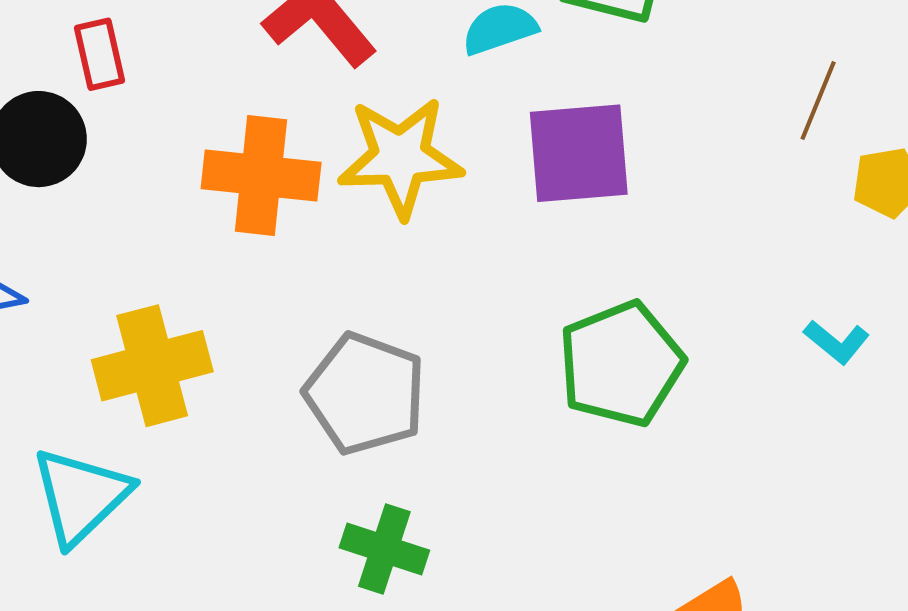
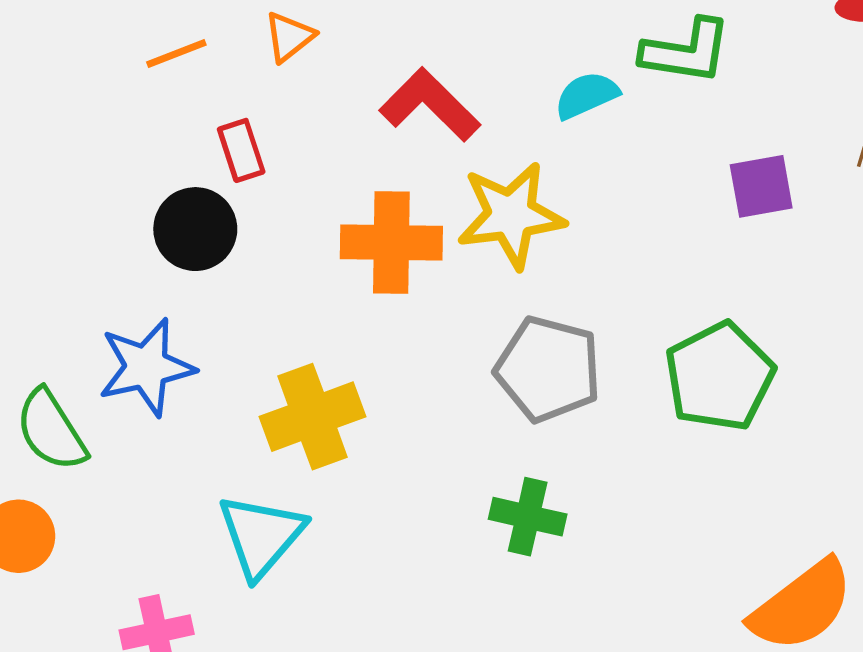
purple square: (579, 153) -> (761, 186), moved, size x0.7
gray pentagon: (365, 394) -> (548, 369), moved
green cross: (384, 549) -> (528, 517), moved

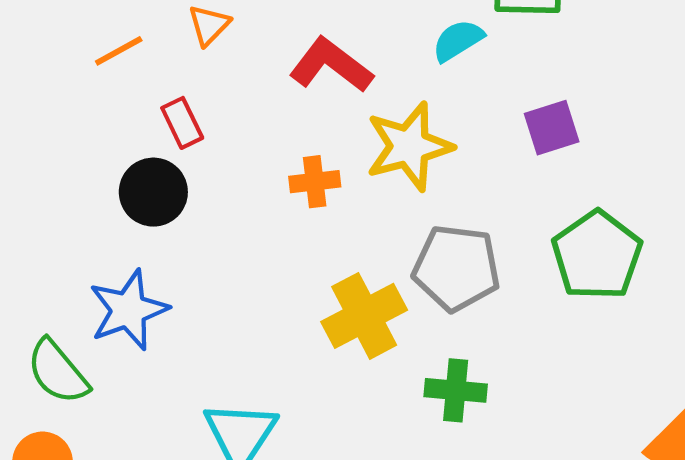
purple square: (761, 186) -> (552, 128), moved
orange cross: (391, 242) -> (315, 182), size x0.6
yellow cross: (312, 417) -> (364, 316), moved

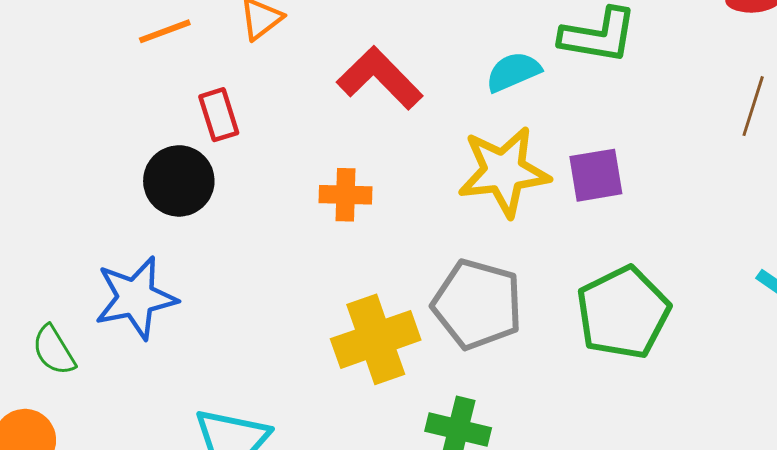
yellow star: (409, 146) -> (504, 172), moved
green semicircle: (58, 372) -> (54, 350), size x0.7

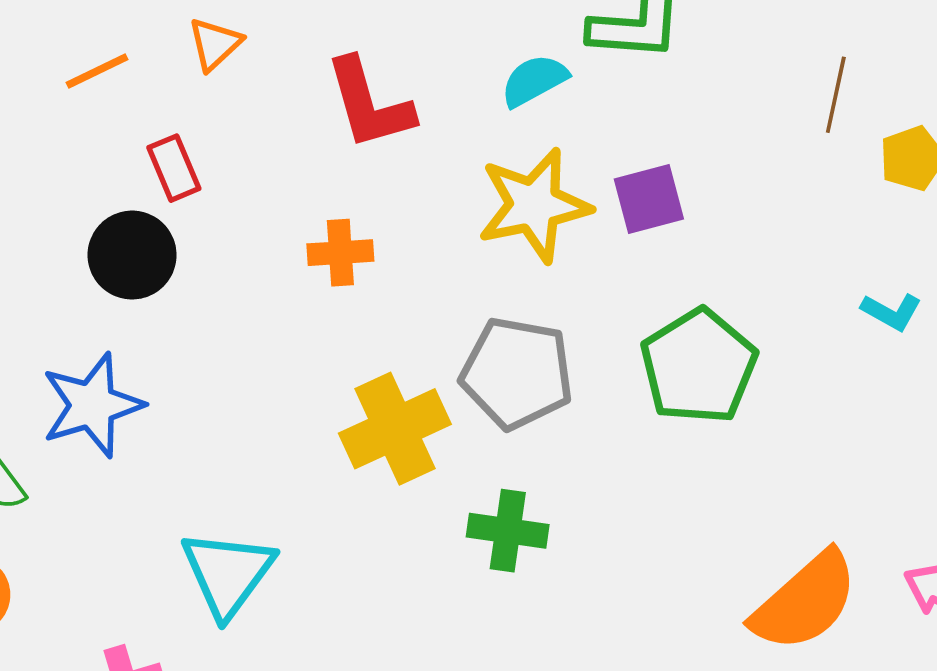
red L-shape: (380, 78) -> (369, 104), turned -146

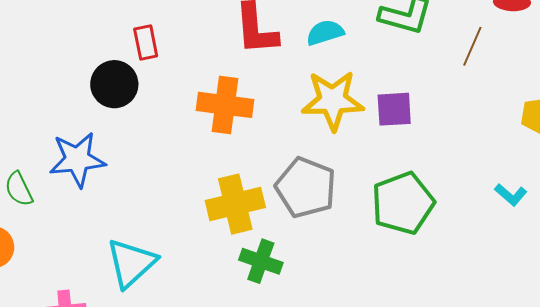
cyan semicircle: (534, 80) -> (325, 33), moved
brown line: (836, 95) -> (472, 46), moved
orange cross: (340, 253) -> (225, 105), size x1.6
green cross: (508, 531) -> (261, 261), moved

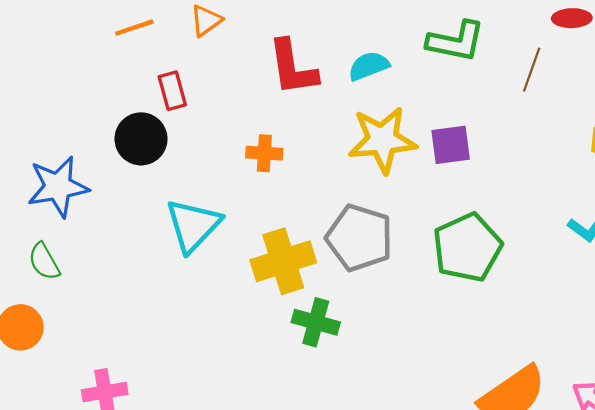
orange cross: (225, 105) -> (264, 153), size x0.6
blue star: (77, 160) -> (58, 187), moved
cyan triangle: (131, 263) -> (193, 225), moved

